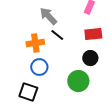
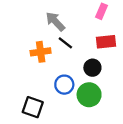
black circle: (90, 58) -> (92, 68), moved
blue circle: (39, 67) -> (64, 85), moved

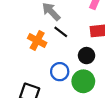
orange cross: (41, 52) -> (37, 41), turned 36

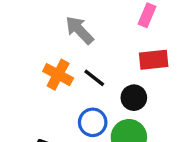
black line: (61, 32) -> (94, 78), moved

